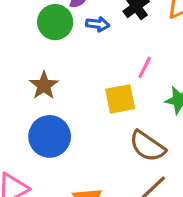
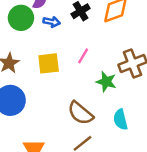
yellow square: (120, 99) -> (49, 63), moved

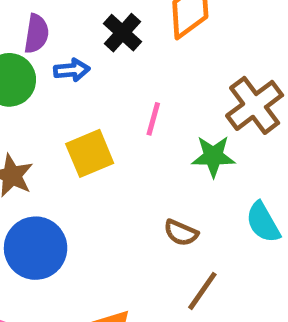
brown semicircle: (81, 113) -> (181, 233), size x0.6

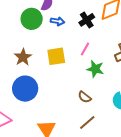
black cross: (122, 33) -> (87, 20), moved
green star: (213, 156) -> (95, 69), moved

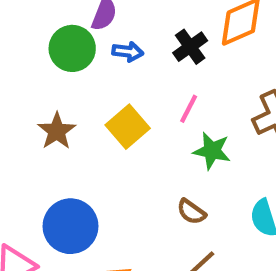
yellow square: (56, 56) -> (128, 127), turned -30
blue circle: (25, 89) -> (71, 226), moved

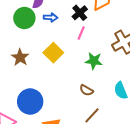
pink line: (189, 109) -> (81, 33), moved

